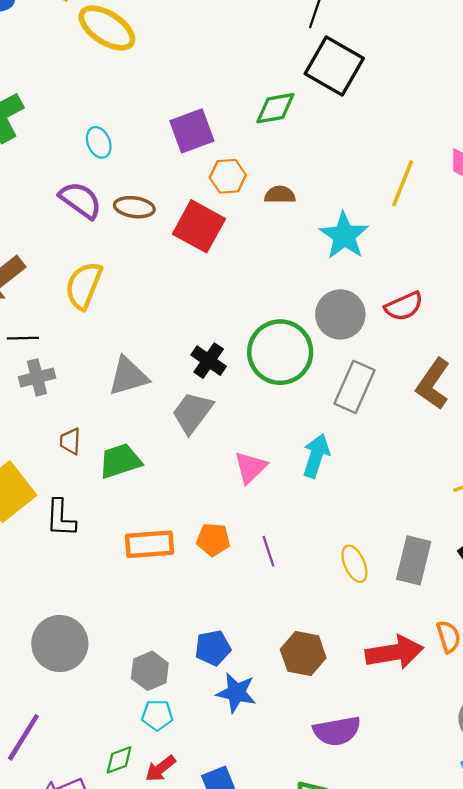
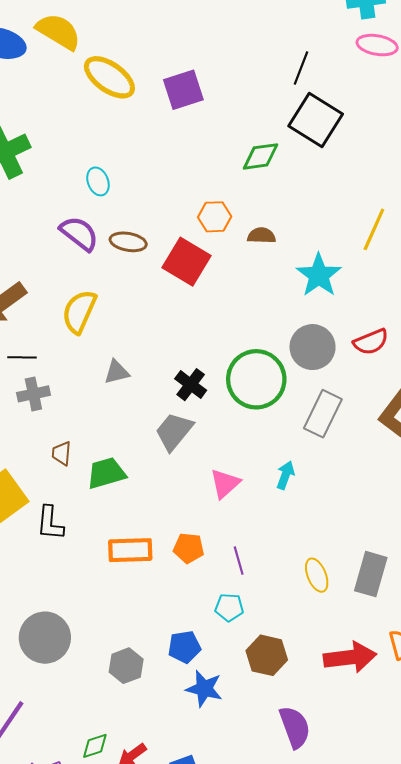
purple square: (192, 131) -> (183, 90), moved
gray triangle: (128, 376) -> (117, 372), moved, size x0.7
cyan arrow: (316, 456) -> (285, 475), size x0.7
cyan pentagon: (157, 715) -> (229, 607), moved
purple semicircle: (337, 731) -> (295, 727), turned -102

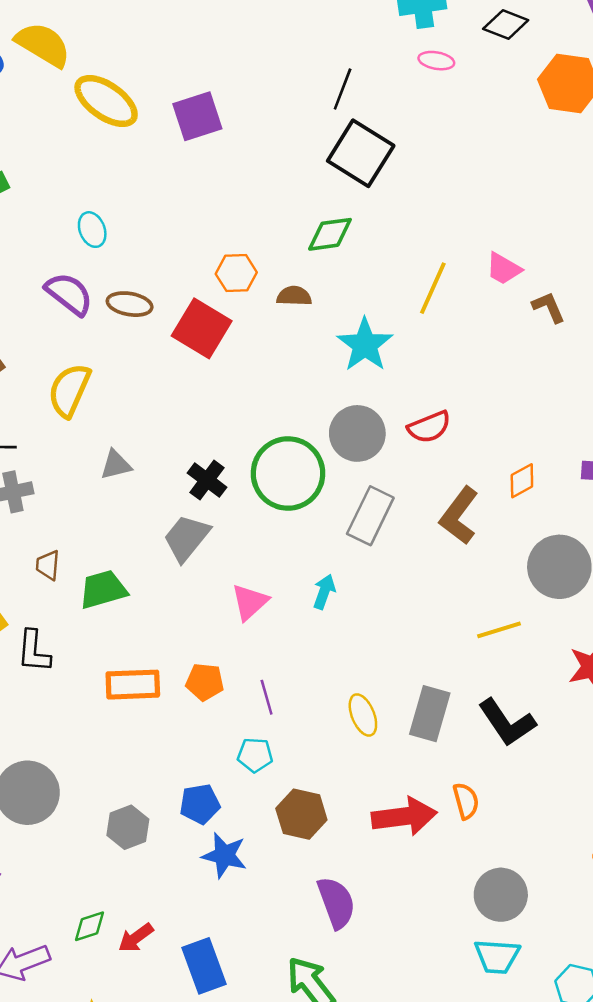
pink ellipse: (377, 45) -> (436, 61), size x0.7
green diamond: (260, 156) -> (330, 234), moved

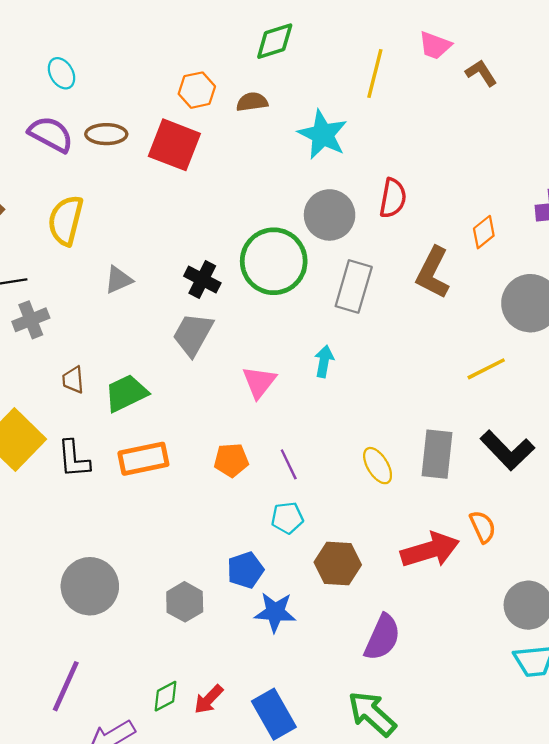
red semicircle: (429, 427) -> (393, 198), turned -48
orange rectangle: (133, 685) -> (143, 459), moved
purple semicircle: (336, 903) -> (382, 637), turned 54

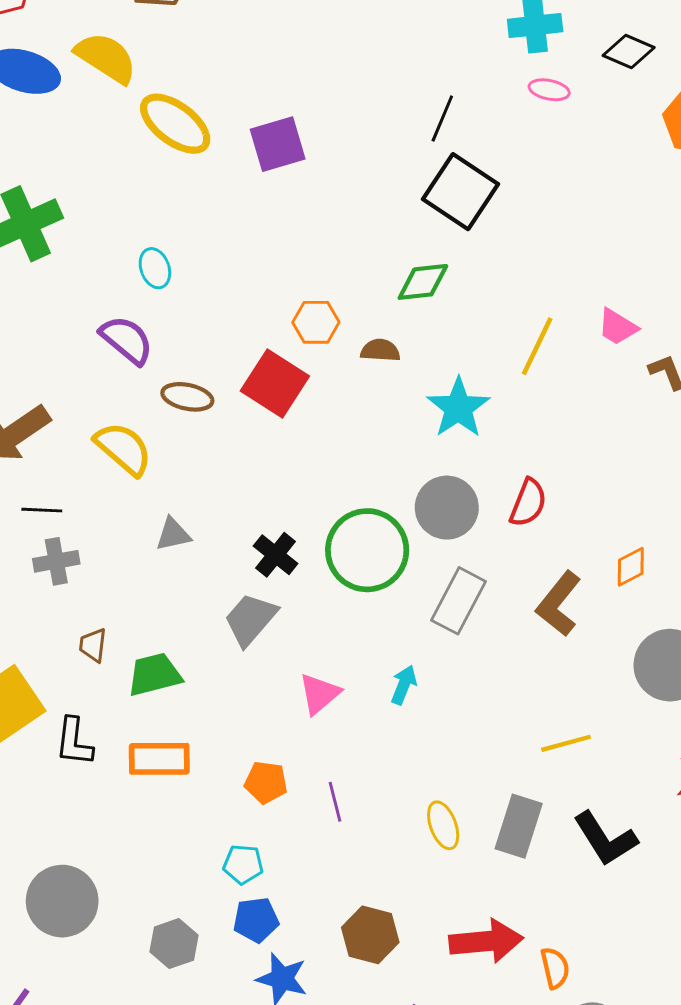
brown ellipse: (106, 134) -> (187, 397), moved
yellow semicircle: (66, 220) -> (123, 449), turned 105
yellow line: (486, 369) -> (566, 743), moved
cyan pentagon: (287, 518) -> (243, 864), moved
orange semicircle: (483, 527) -> (555, 968), moved

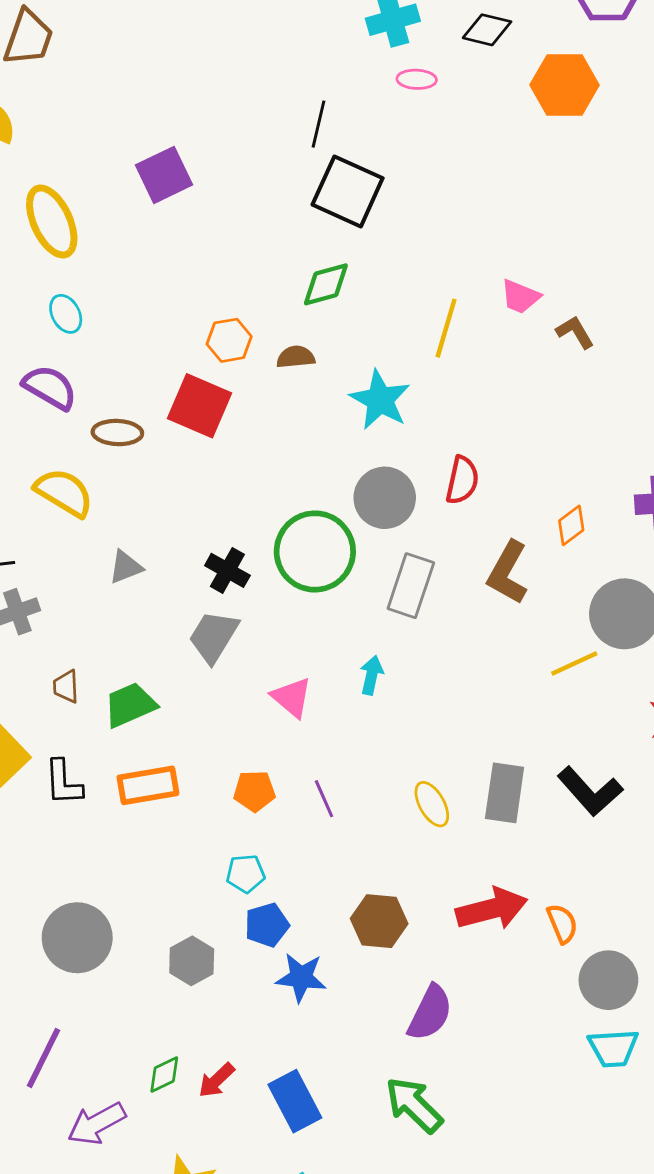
yellow ellipse: (175, 124) -> (52, 221), moved, turned 38
pink triangle: (319, 694) -> (292, 697), turned -30
yellow line: (566, 743) -> (574, 663), moved

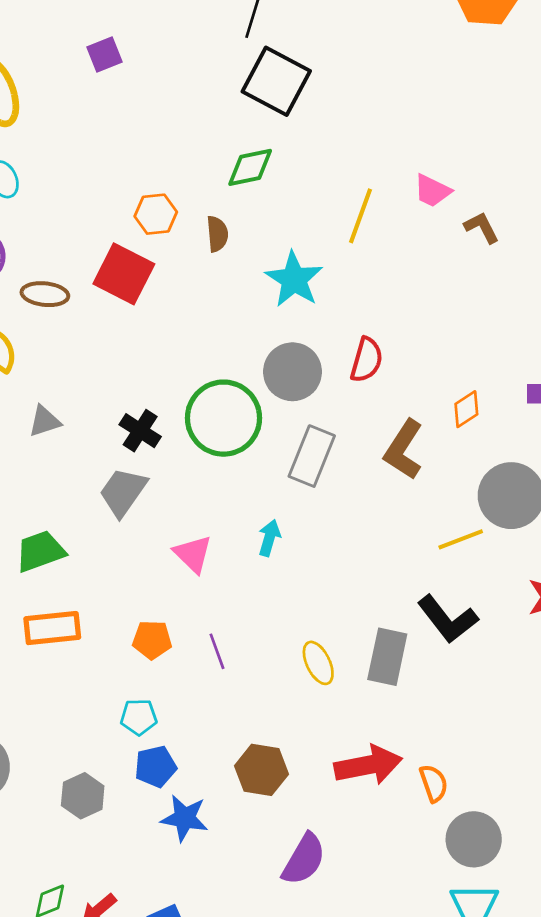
purple square: (164, 175) -> (104, 55), size x0.7
brown semicircle: (296, 357) -> (217, 234), turned 87
black L-shape: (590, 791) -> (448, 619), moved

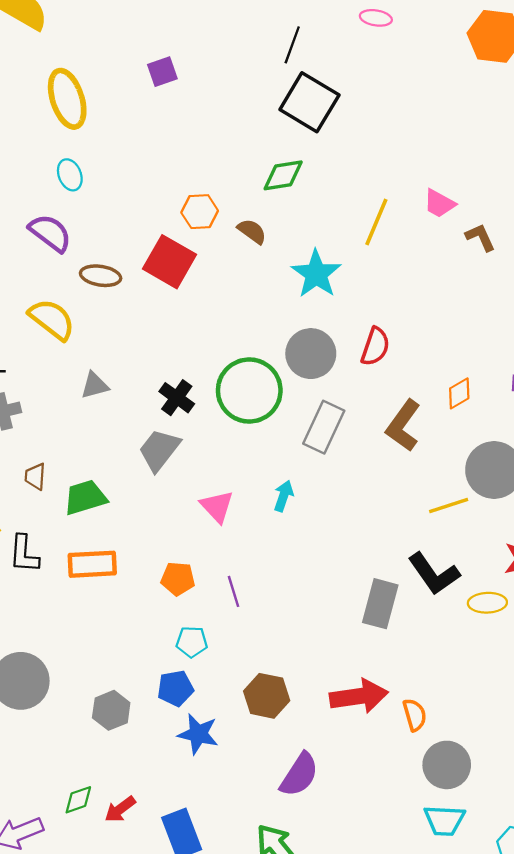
brown semicircle: (217, 234) -> (252, 231), turned -52
yellow ellipse: (318, 663) -> (487, 603), moved, turned -69
cyan pentagon: (139, 717) -> (192, 642), moved

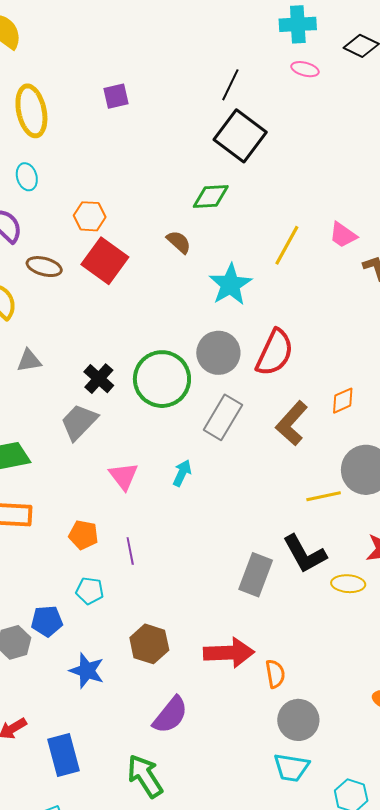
orange hexagon: (200, 212) -> (90, 216), moved
red semicircle: (375, 347) -> (275, 353), size x1.4
blue pentagon: (175, 688) -> (47, 621), moved

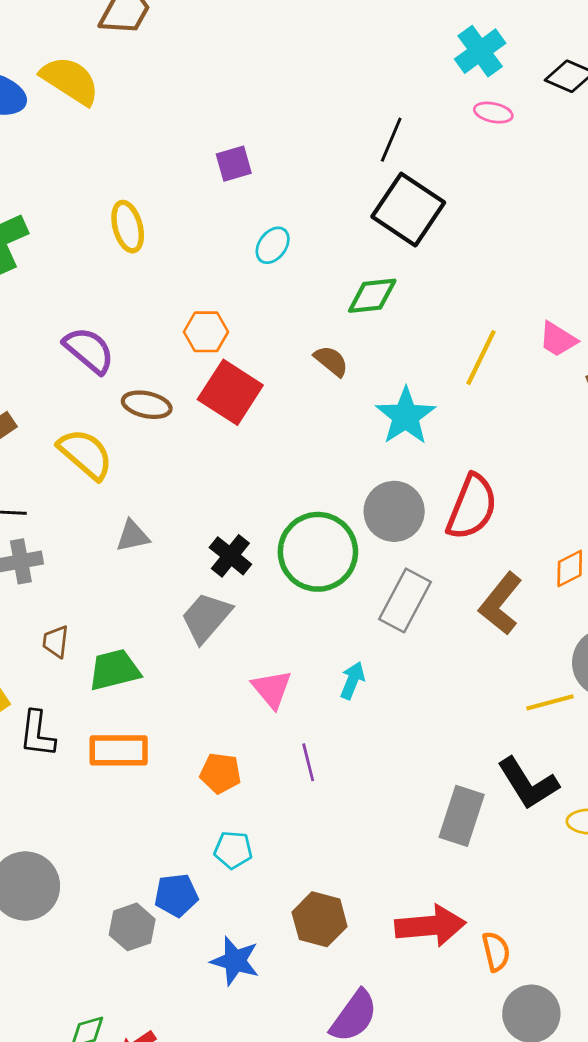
cyan cross: (298, 24) -> (480, 51), turned -30
yellow ellipse: (31, 111) -> (128, 227), moved, size x0.7
cyan ellipse: (27, 177) -> (273, 245), moved, turned 56
purple line: (130, 551) -> (308, 762), moved

